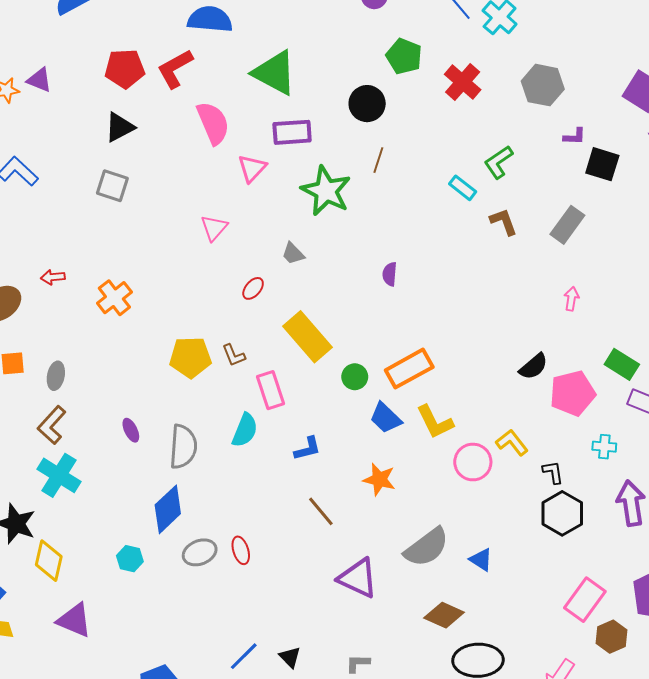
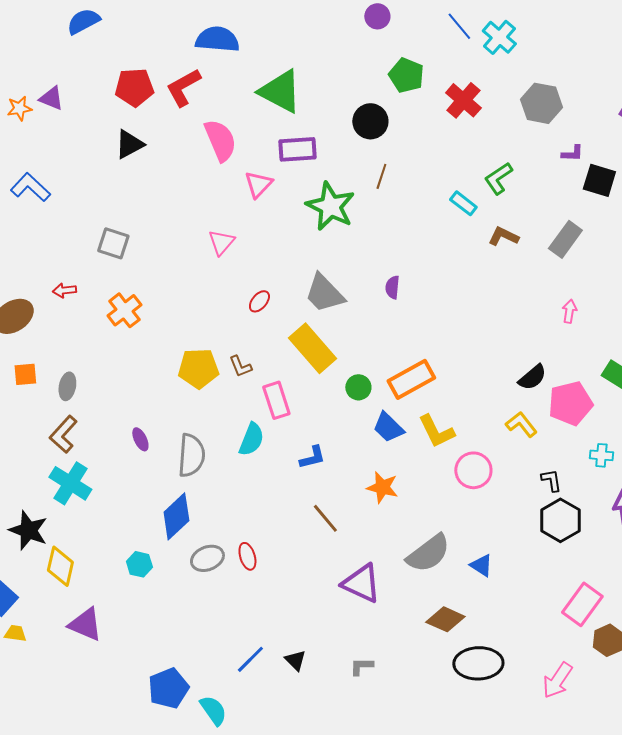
gray square: (112, 186) -> (113, 243), moved
brown L-shape: (504, 222) -> (503, 236), turned -44
gray trapezoid: (293, 254) -> (324, 293), moved, size x1.8
yellow L-shape: (512, 443) -> (521, 424), moved

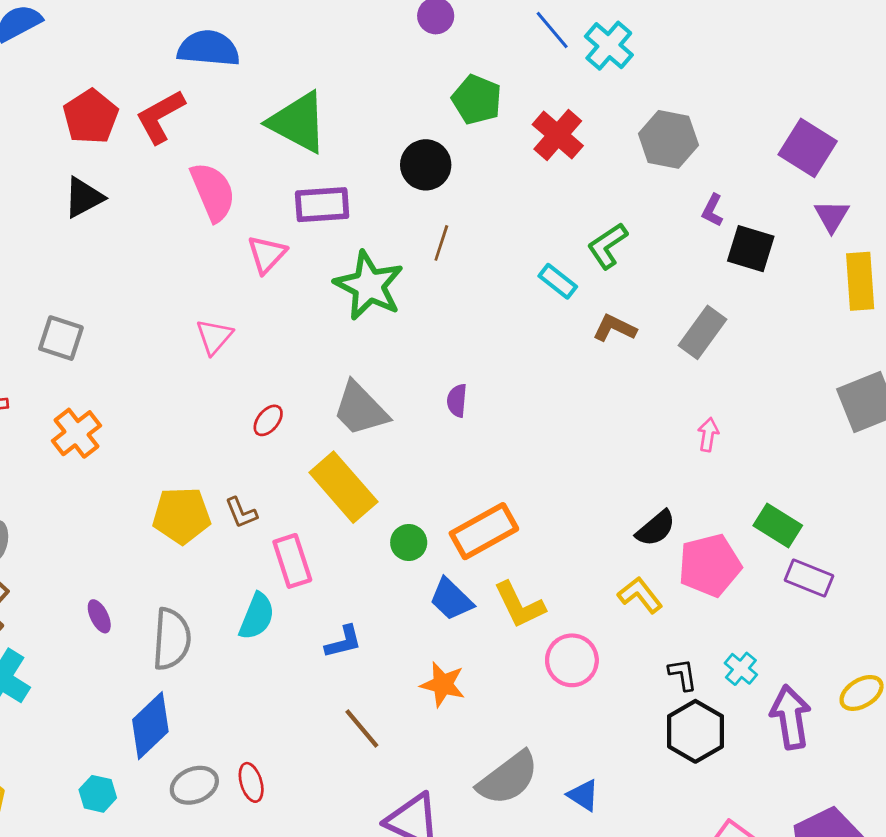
red pentagon: (134, 87) -> (91, 117), turned -30
purple L-shape: (572, 153) -> (712, 210), turned 115
cyan cross: (601, 455) -> (741, 669), moved, turned 35

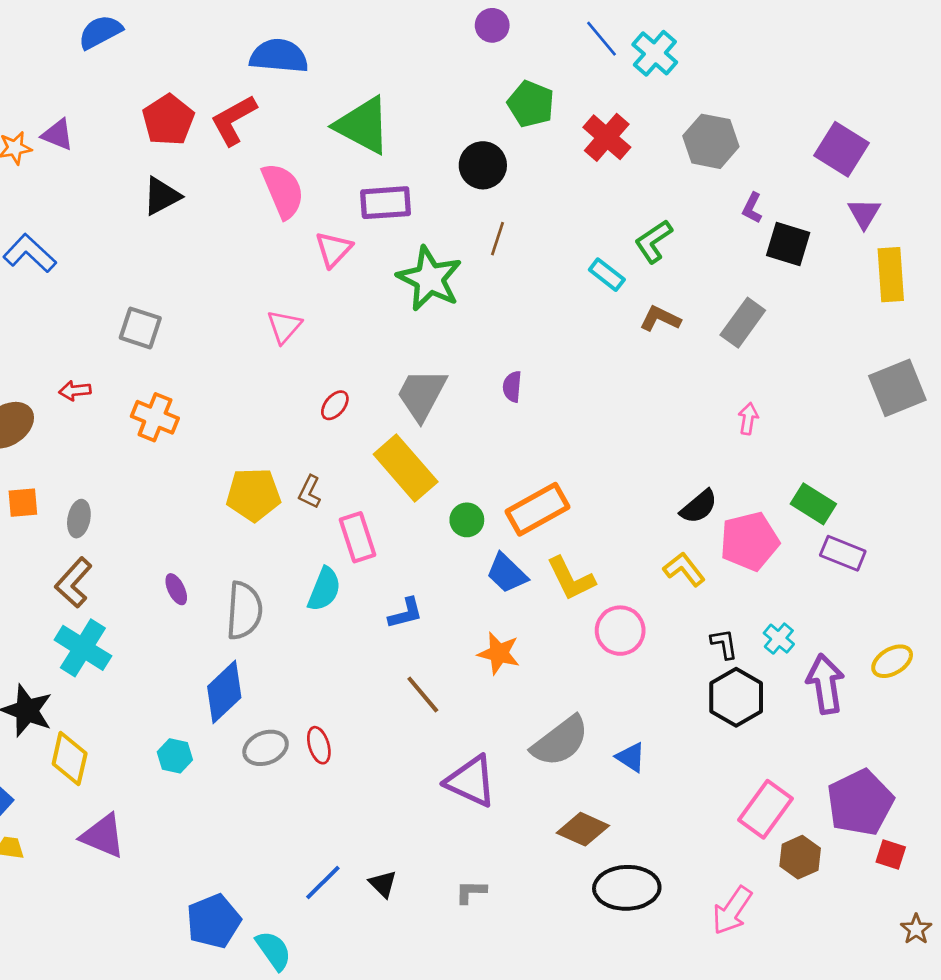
gray trapezoid: (360, 409) -> (422, 395), turned 72
orange cross: (77, 433) -> (155, 417), turned -30
brown L-shape: (241, 513) -> (310, 492), turned 48

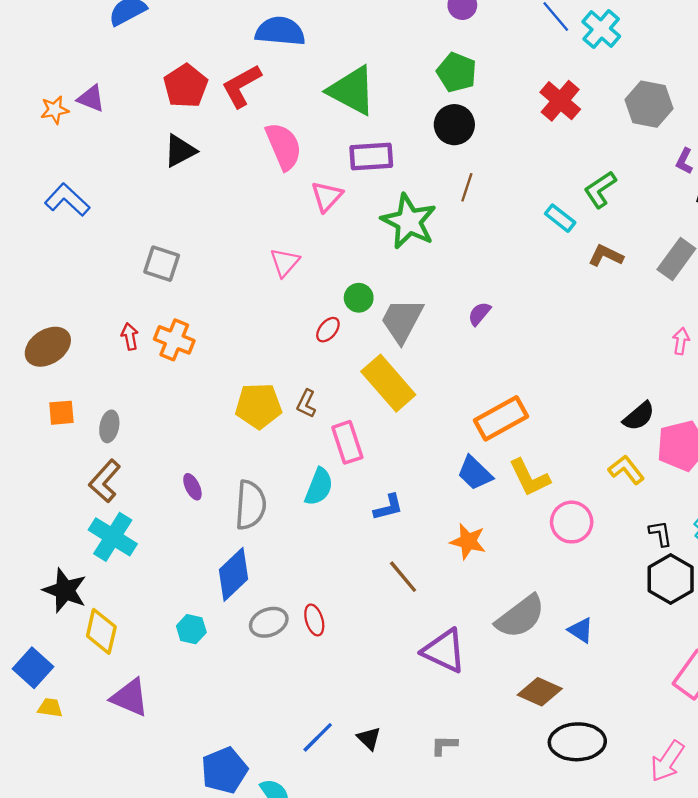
green pentagon: (531, 104) -> (457, 72), moved
purple semicircle: (512, 387) -> (479, 314), turned 35
red arrow: (75, 391) -> (130, 336), moved, turned 85
green circle: (467, 520) -> (359, 298), moved

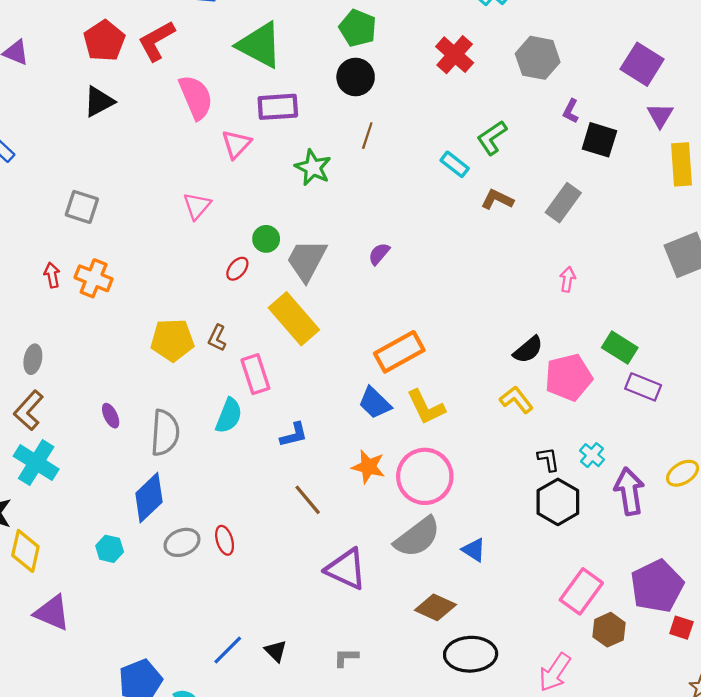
green star: (409, 221) -> (313, 168), size x0.7
pink circle: (572, 522) -> (425, 476), moved, size x1.4

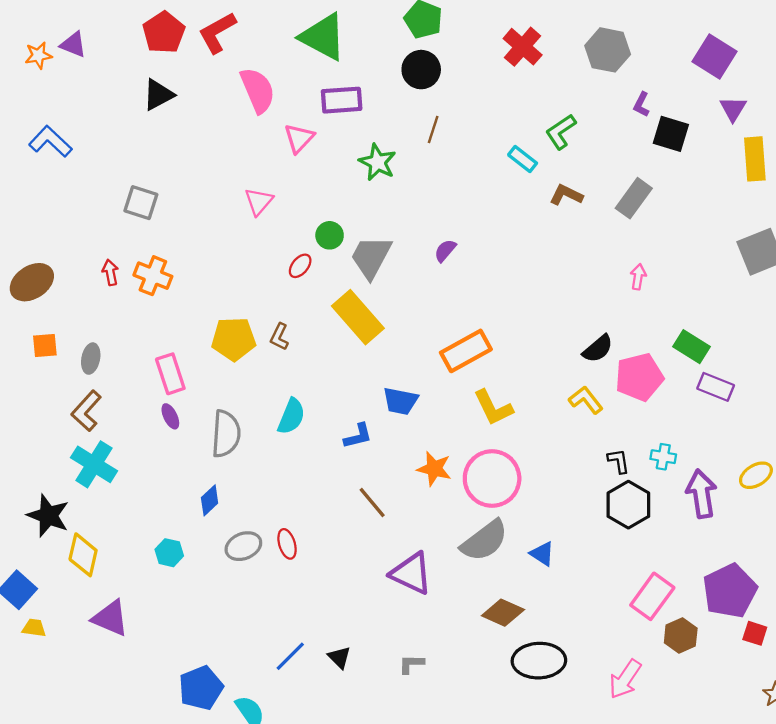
pink rectangle: (255, 374) -> (170, 374), moved
blue trapezoid: (375, 403) -> (400, 401), moved, turned -33
cyan cross: (592, 455) -> (663, 457), turned -30
blue diamond: (149, 498) -> (210, 500), size x0.6

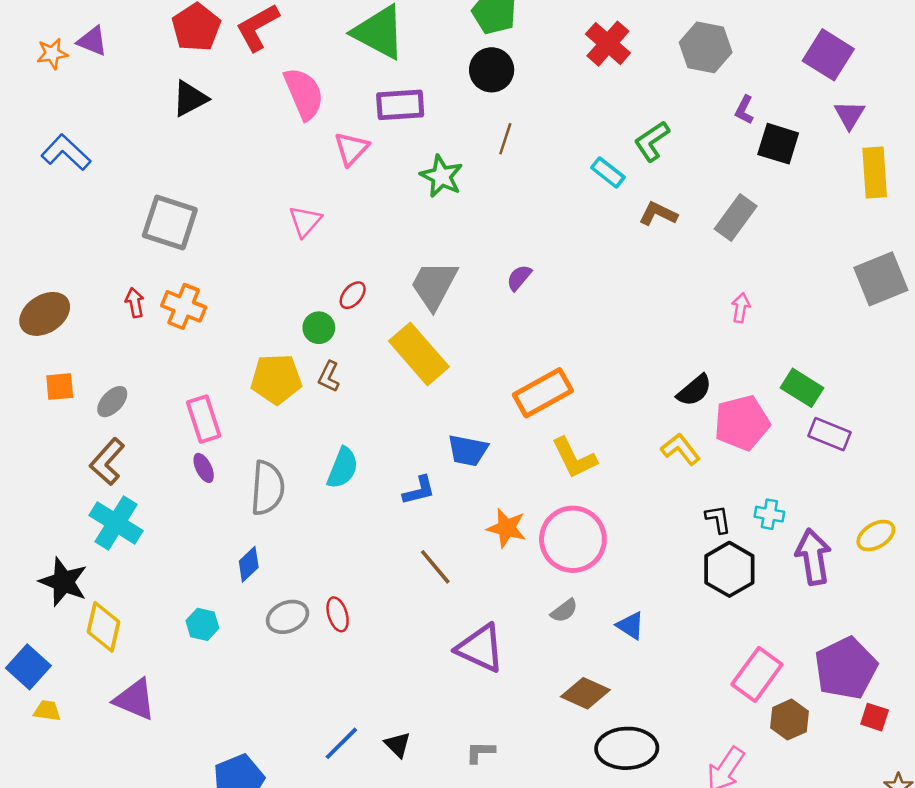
gray square: (141, 203) -> (170, 223), size x1.4
green circle: (330, 235) -> (319, 328), moved
gray ellipse: (91, 359) -> (112, 402), turned 32
gray semicircle: (484, 541) -> (564, 611), size x0.5

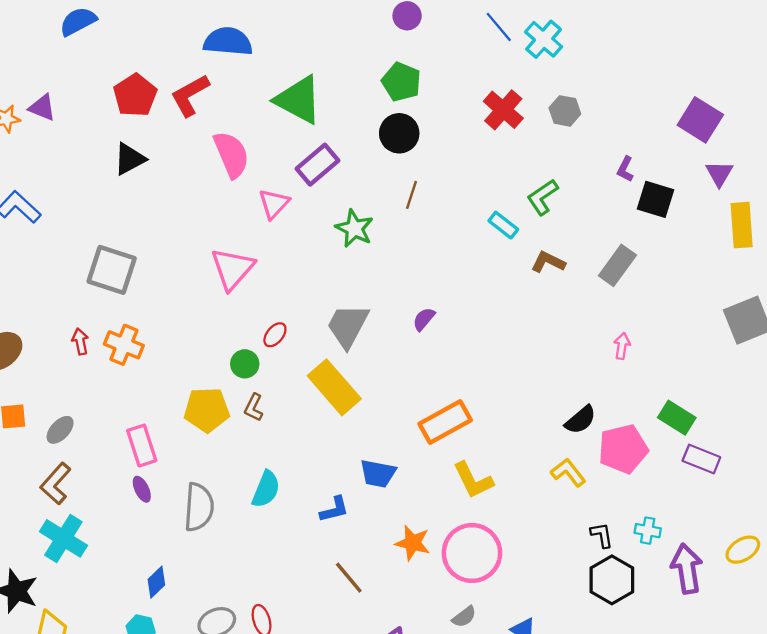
gray hexagon: (706, 47) -> (565, 111), moved, size x0.7
purple rectangle: (400, 105) -> (318, 165), turned -36
pink triangle: (305, 221) -> (232, 269), size x1.5
blue diamond: (249, 564) -> (156, 582), moved

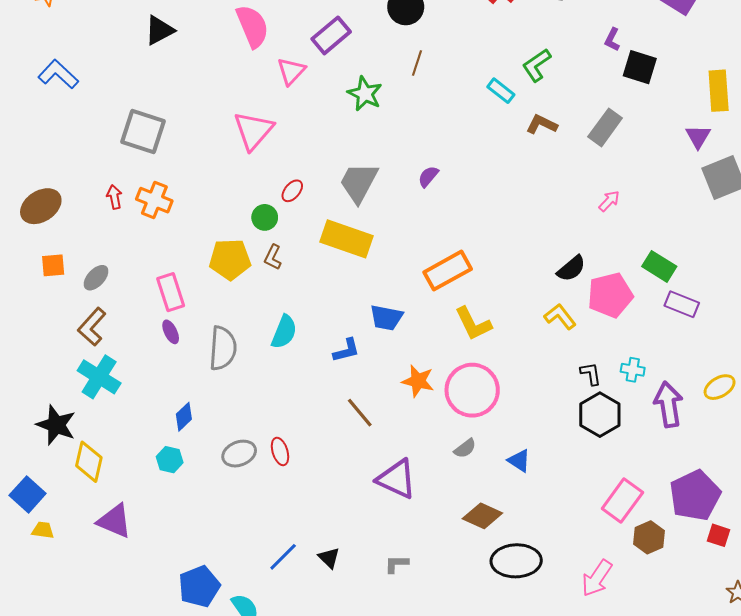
purple triangle: (719, 174) -> (698, 137), moved
pink arrow: (622, 346) -> (609, 201), turned 35
yellow rectangle: (334, 387) -> (346, 239), turned -30

